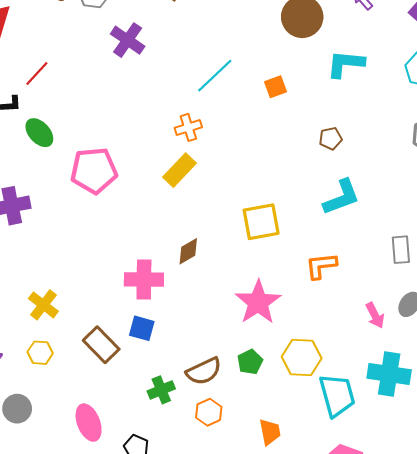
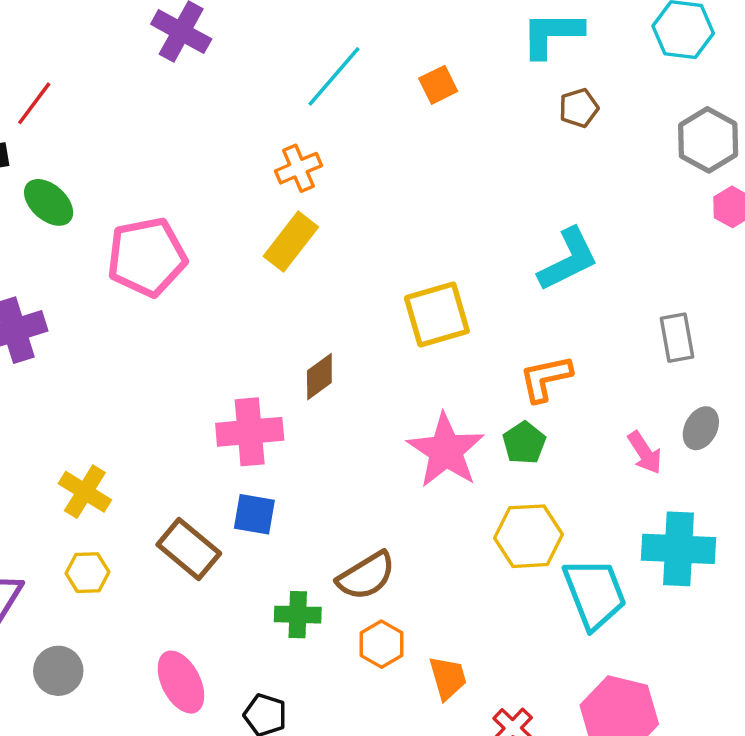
brown pentagon: (331, 138) -> (579, 108), moved
green pentagon: (250, 362) -> (524, 443), moved
green cross: (161, 390) -> (298, 615), turned 30
orange trapezoid: (270, 432) -> (448, 678), moved

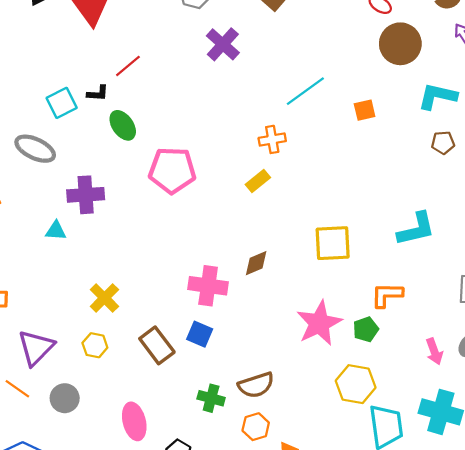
yellow rectangle: (291, 242) -> (258, 181), size x0.7

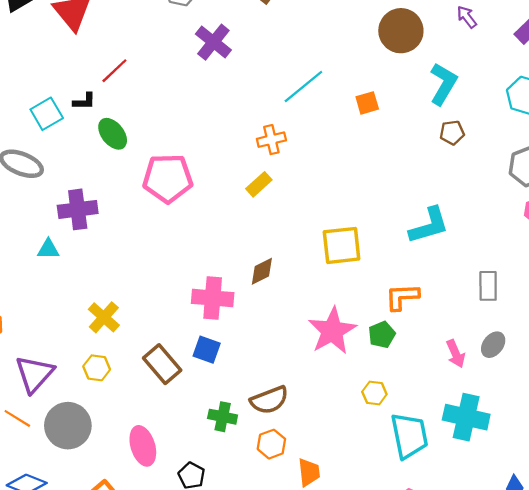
cyan L-shape: (437, 96) -> (443, 84), turned 111
yellow hexagon: (356, 384) -> (374, 393), size x0.6
gray circle: (65, 398) -> (68, 426), size x1.5

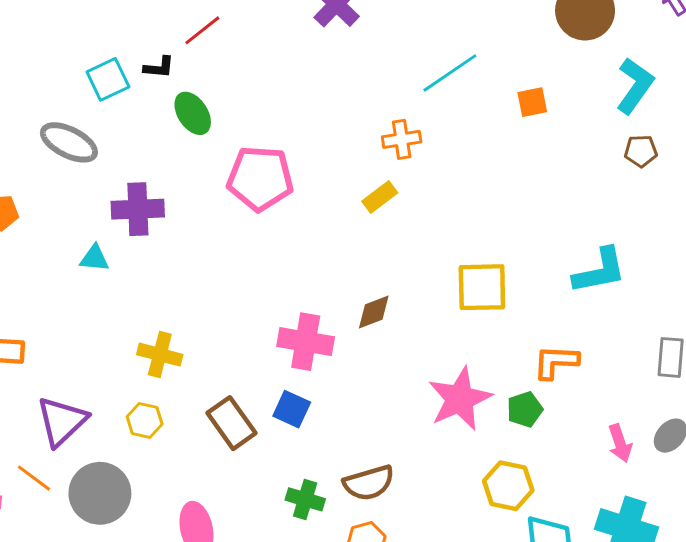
yellow cross: (104, 317) -> (160, 355), turned -32
yellow hexagon: (374, 393) -> (508, 486), size x1.5

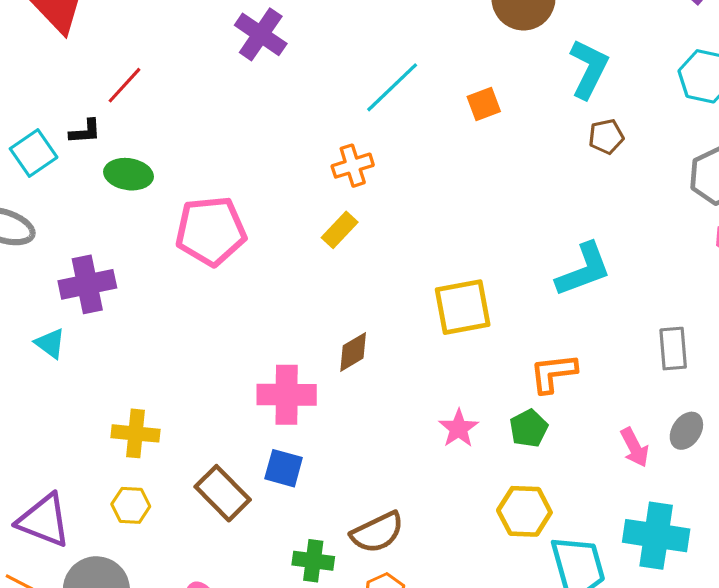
green ellipse: (193, 113) -> (128, 174), turned -39
cyan triangle: (94, 258) -> (50, 343), turned 40
pink star: (460, 399) -> (459, 428), size x0.6
purple triangle: (62, 421) -> (44, 520), turned -46

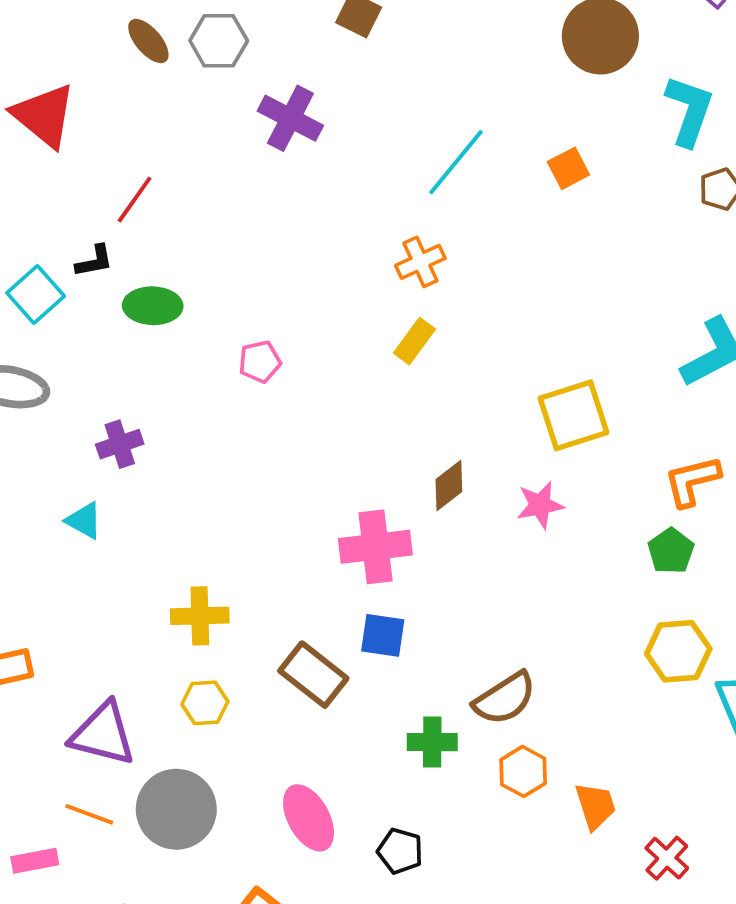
pink pentagon: (211, 231) -> (260, 362), size x0.5
purple cross: (87, 284) -> (120, 444), size x0.7
pink star: (459, 428) -> (540, 505), moved, turned 30

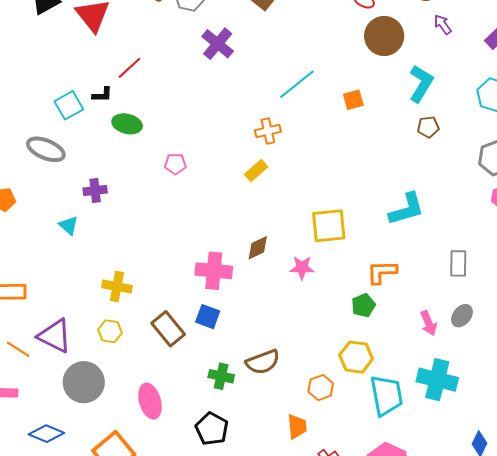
orange hexagon: (523, 771) -> (321, 388), moved
orange line: (89, 814) -> (18, 349), moved
black pentagon: (400, 851) -> (212, 429), moved, size x1.4

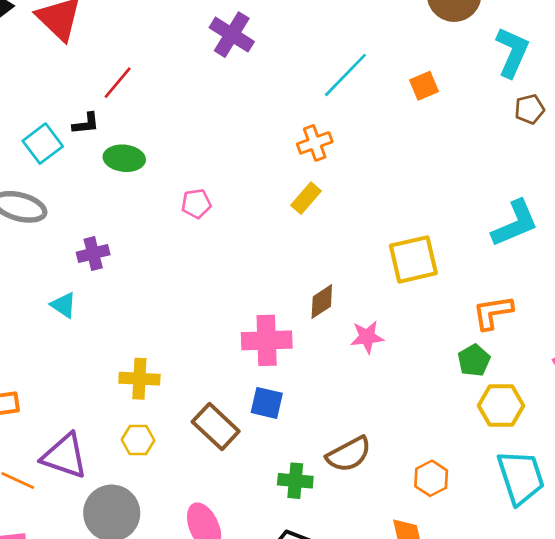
pink star: (302, 268) -> (367, 337), moved
yellow hexagon: (356, 357) -> (501, 406), moved

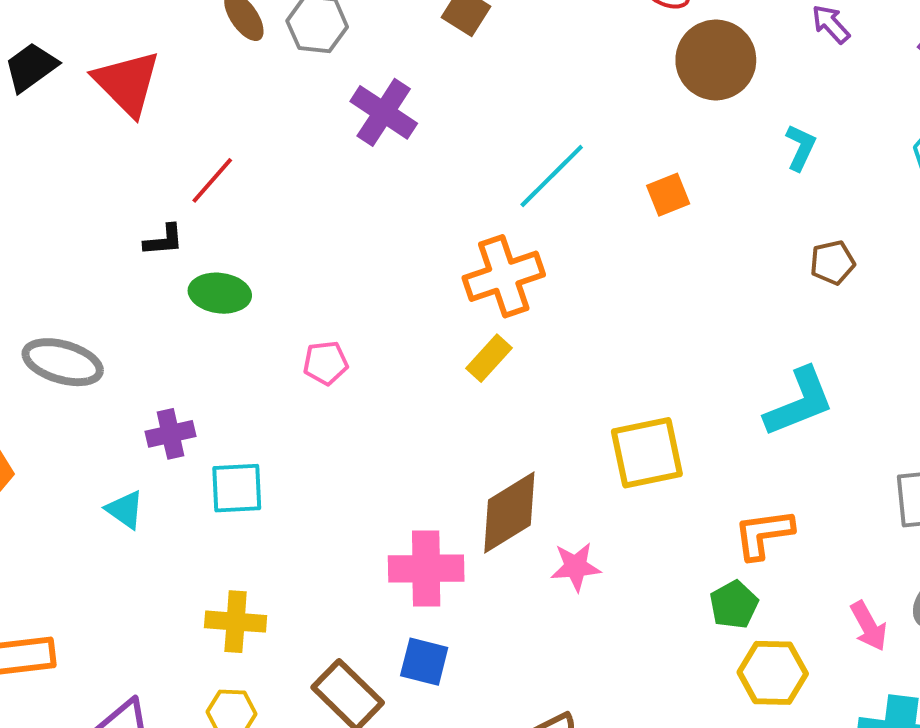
cyan L-shape: (512, 52) -> (801, 147), size x0.6
brown pentagon: (529, 109) -> (832, 263), moved
orange cross: (315, 143) -> (504, 276), size x1.5
cyan square: (43, 144) -> (237, 488), moved, turned 33
brown diamond: (322, 302) -> (509, 512), size x1.6

